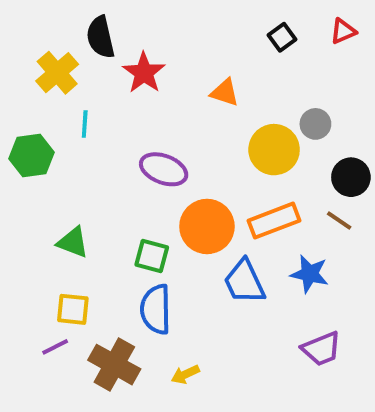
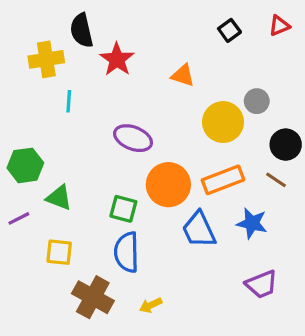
yellow cross: (57, 73) -> (46, 59), turned 32
green hexagon: (31, 155) -> (25, 165), moved
purple line: (55, 347) -> (19, 218), moved

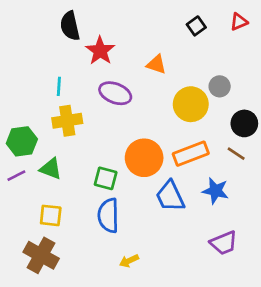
yellow cross: (46, 59) -> (67, 121), moved
purple ellipse: (133, 138) -> (115, 93), moved
purple line: (19, 218) -> (16, 176), moved
brown cross: (93, 297) -> (41, 255), moved

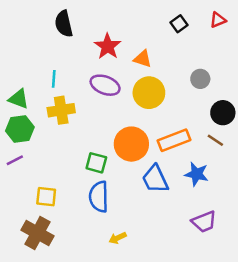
red star: (100, 51) -> (108, 46), moved
yellow circle: (191, 104) -> (149, 93), moved
green triangle: (51, 169) -> (19, 99), moved

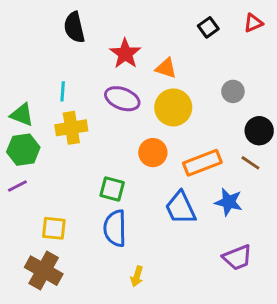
orange circle: (131, 144) -> (153, 153), moved, size x0.7
yellow arrow: (118, 238) -> (137, 276), turned -48

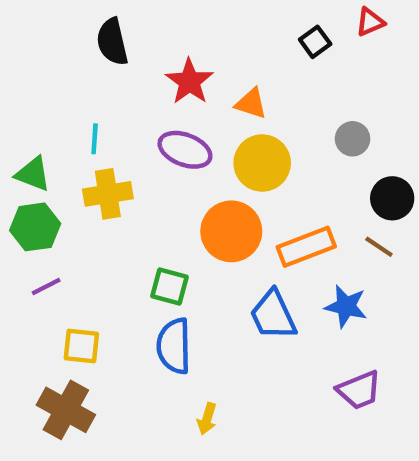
red triangle: (253, 23) -> (370, 22), moved
orange circle: (153, 153) -> (231, 231), size x1.4
purple line: (17, 186) -> (46, 286), moved

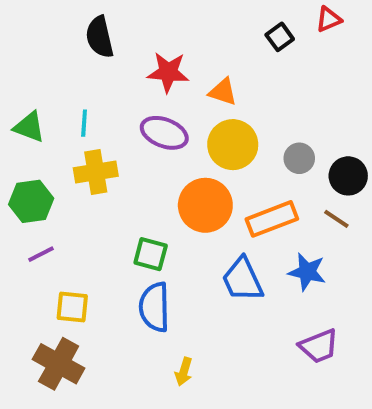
red star: (189, 81) -> (168, 72), turned -30
gray circle: (353, 139) -> (299, 158), moved
green triangle: (33, 174) -> (29, 127), moved

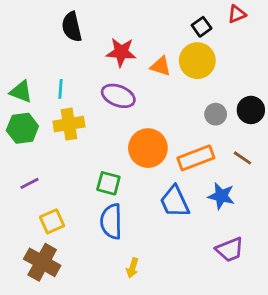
yellow circle: (233, 145) -> (197, 61), moved
black circle: (348, 176) -> (251, 110), moved
green hexagon: (31, 201) -> (22, 128), moved
yellow square: (72, 307) -> (52, 221), turned -30

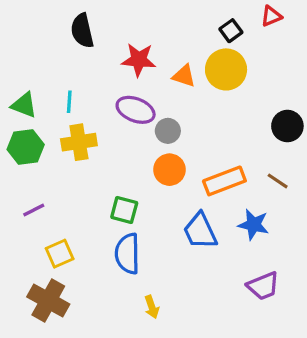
gray circle: (216, 114) -> (168, 131), moved
orange circle: (148, 148) -> (169, 170), size x0.7
yellow arrow: (132, 268) -> (152, 307), turned -36

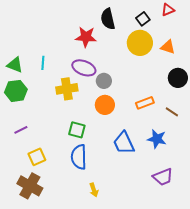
black semicircle: (82, 31) -> (108, 19), moved
orange triangle: (184, 76) -> (168, 47), moved
yellow cross: (79, 142) -> (67, 89), moved
orange rectangle: (224, 181) -> (145, 103), moved, size x0.7

